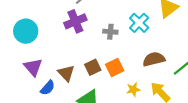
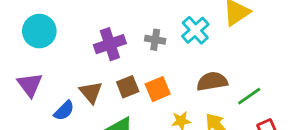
purple cross: (75, 21) -> (110, 44), moved
purple triangle: (33, 67) -> (30, 85), moved

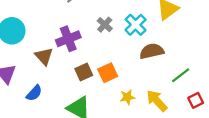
gray cross: (155, 40) -> (105, 25), moved, turned 35
brown semicircle: (212, 81) -> (152, 51), moved
brown triangle: (91, 92) -> (44, 56), moved

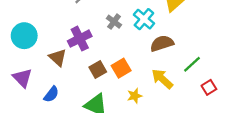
yellow star: (127, 97) -> (135, 96), moved
yellow arrow: (157, 101) -> (162, 79), moved

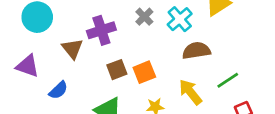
purple triangle: (22, 78) -> (28, 66), turned -35

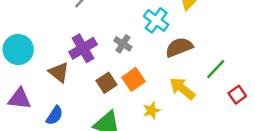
gray cross: (144, 17) -> (123, 44), moved

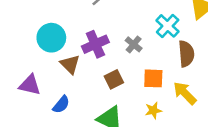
brown semicircle: (179, 47) -> (186, 54), turned 100
cyan circle: (18, 49) -> (51, 38), moved
orange square: (134, 79) -> (153, 78), moved, turned 30

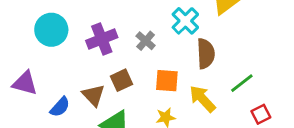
brown triangle: (70, 64) -> (93, 95), moved

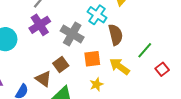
purple cross: (102, 39) -> (40, 25), moved
gray cross: (146, 41) -> (72, 34), size x1.6

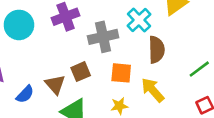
gray cross: (72, 34) -> (103, 37), turned 35
green line: (145, 50) -> (199, 69), moved

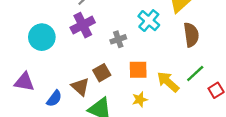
gray cross: (103, 37) -> (118, 39), size x0.6
brown semicircle: (157, 50) -> (191, 35), moved
green line: (199, 69) -> (195, 73), moved

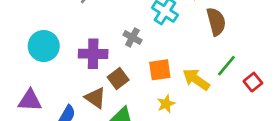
purple cross: (83, 25) -> (93, 54), moved, turned 35
gray cross: (118, 39) -> (132, 37), turned -35

